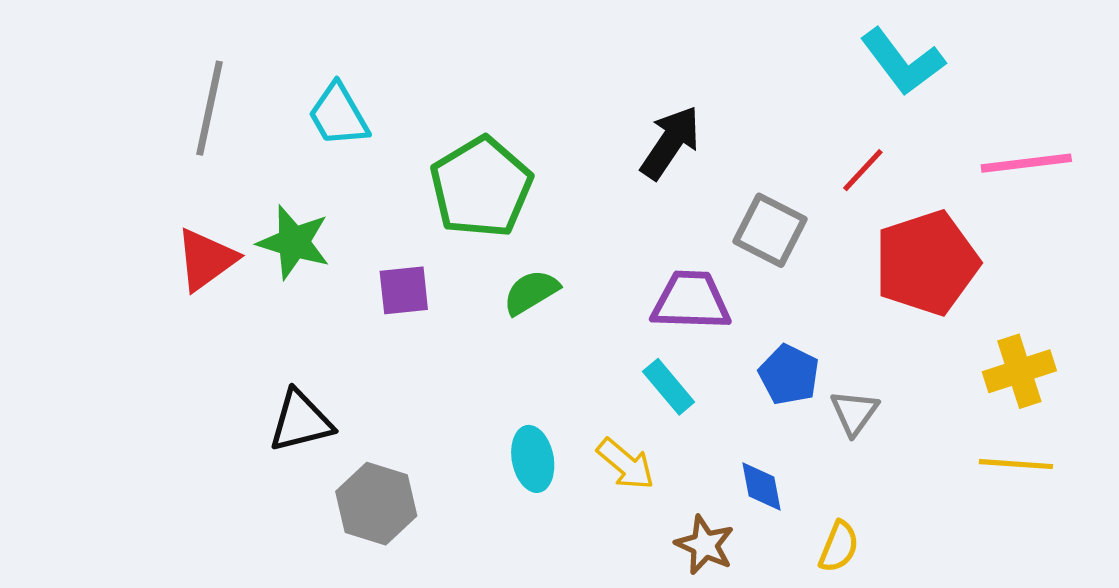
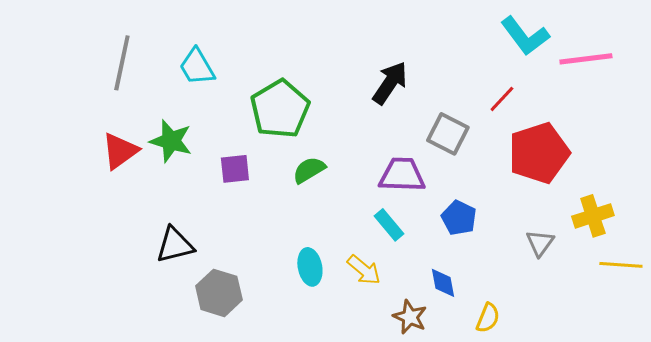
pink line: (1026, 163) -> (586, 59), moved
gray triangle: (854, 412) -> (540, 243), moved
yellow line: (1016, 464) -> (621, 265), moved

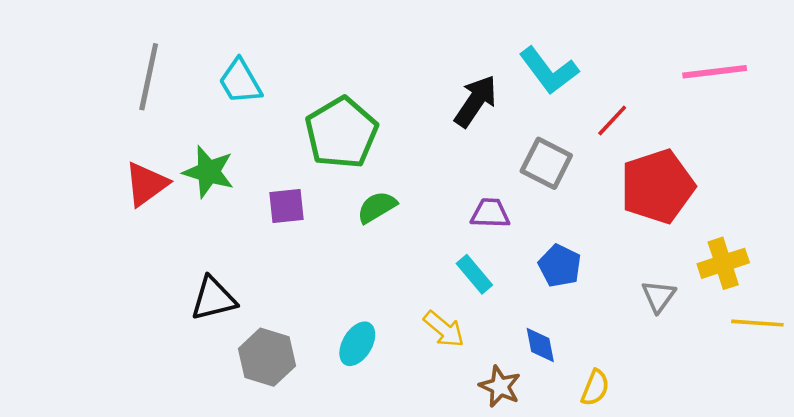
cyan L-shape: (525, 36) -> (549, 71), moved
purple trapezoid: (402, 175) -> (490, 213), size x0.7
cyan ellipse: (310, 267) -> (357, 344), moved, turned 42

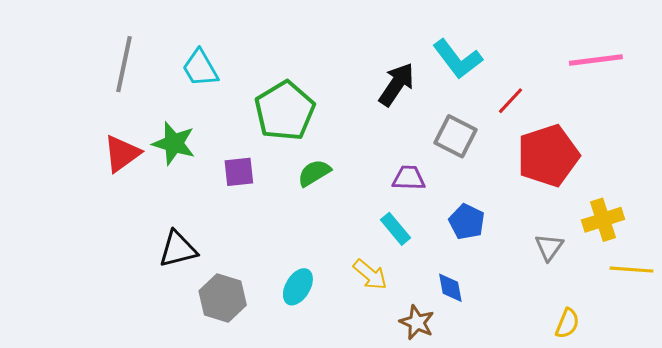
yellow semicircle: (595, 388) -> (567, 323), moved

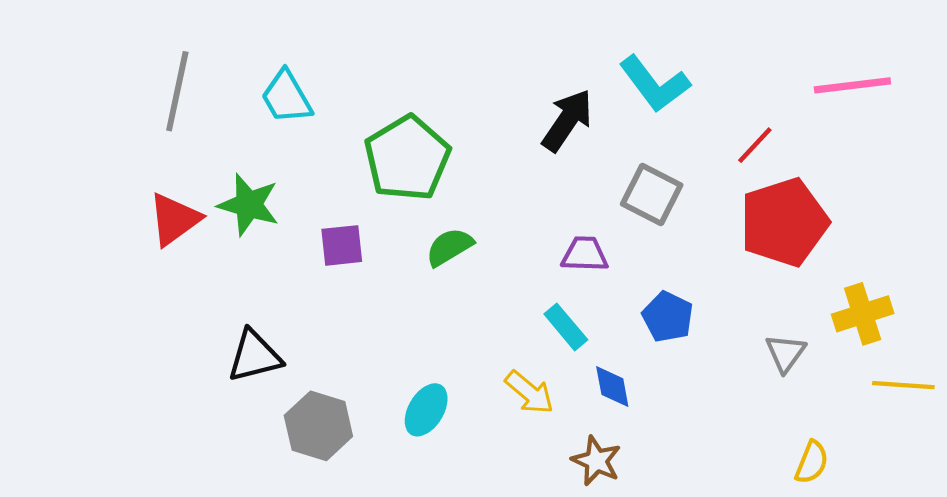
red line: (510, 101) -> (755, 145), moved
blue diamond: (450, 288) -> (612, 387), moved

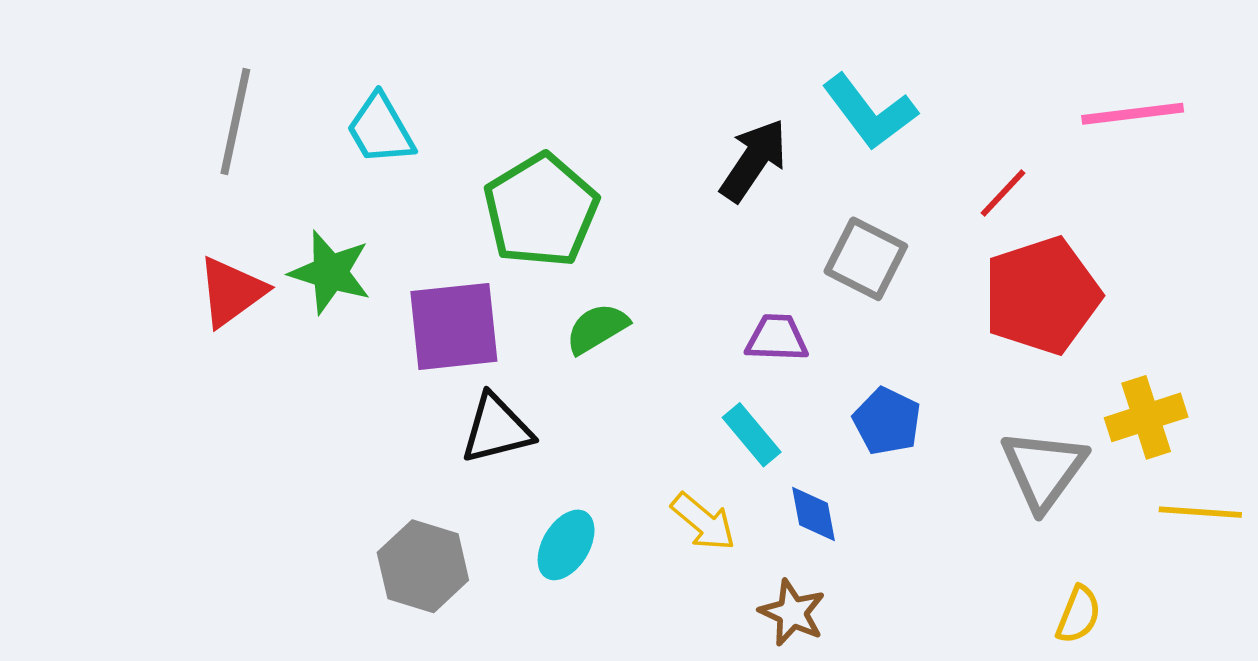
purple square: (342, 245) -> (454, 326), size x1.6
gray triangle: (786, 353) -> (1044, 470), size x1.6
black triangle: (254, 356) -> (496, 429), moved

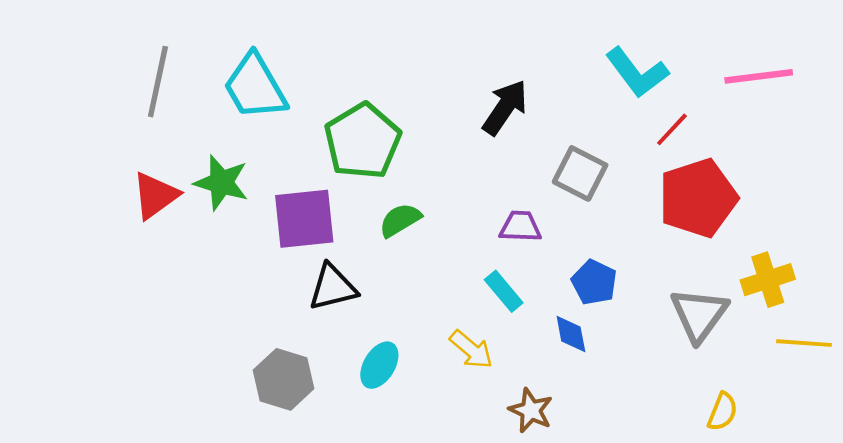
cyan L-shape: (870, 112) -> (637, 72), moved
cyan trapezoid: (380, 129) -> (255, 87), size x1.4
blue diamond: (814, 514) -> (571, 334), moved

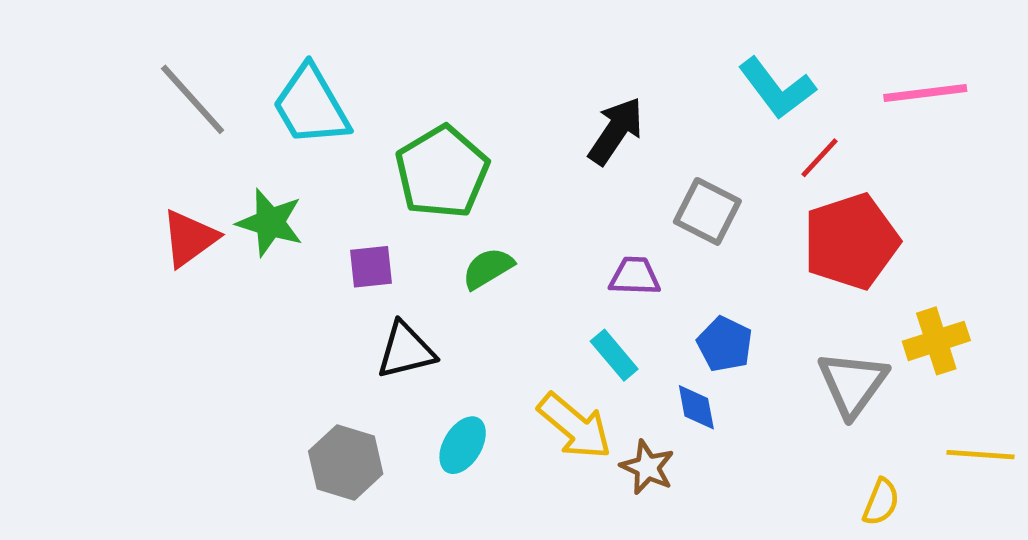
gray line: (158, 82) -> (193, 99), turned -54
purple square: (304, 219) -> (371, 267), size x0.6
yellow line: (804, 343) -> (981, 455), moved
yellow arrow: (471, 350) -> (575, 426), size x1.4
brown star: (531, 410) -> (647, 467), moved

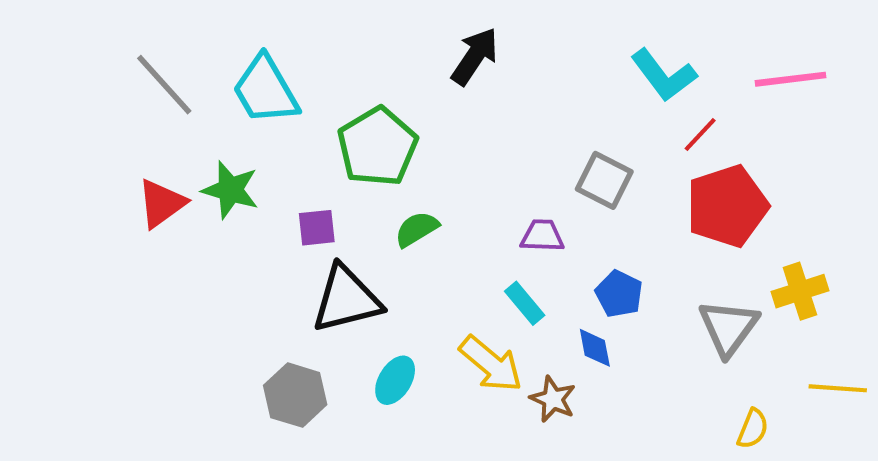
black arrow: (616, 131) -> (475, 56), moved
black triangle: (406, 350) -> (346, 299), size x1.4

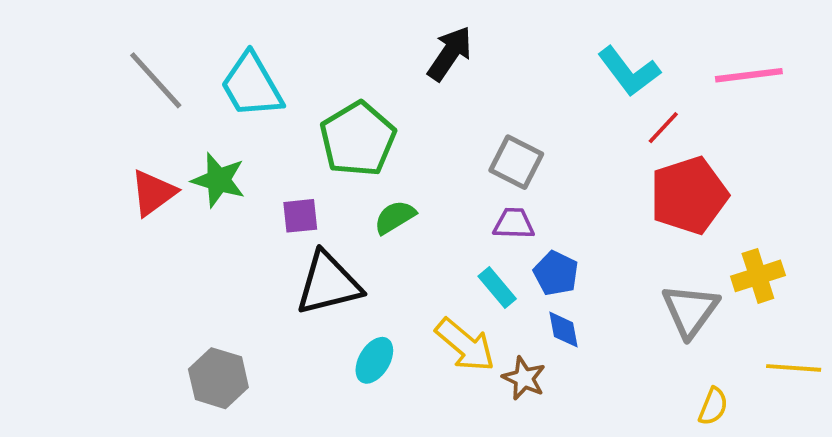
gray square: (604, 180) -> (516, 162), moved
blue pentagon: (619, 294) -> (556, 273), moved
gray hexagon: (295, 395) -> (218, 378), moved

